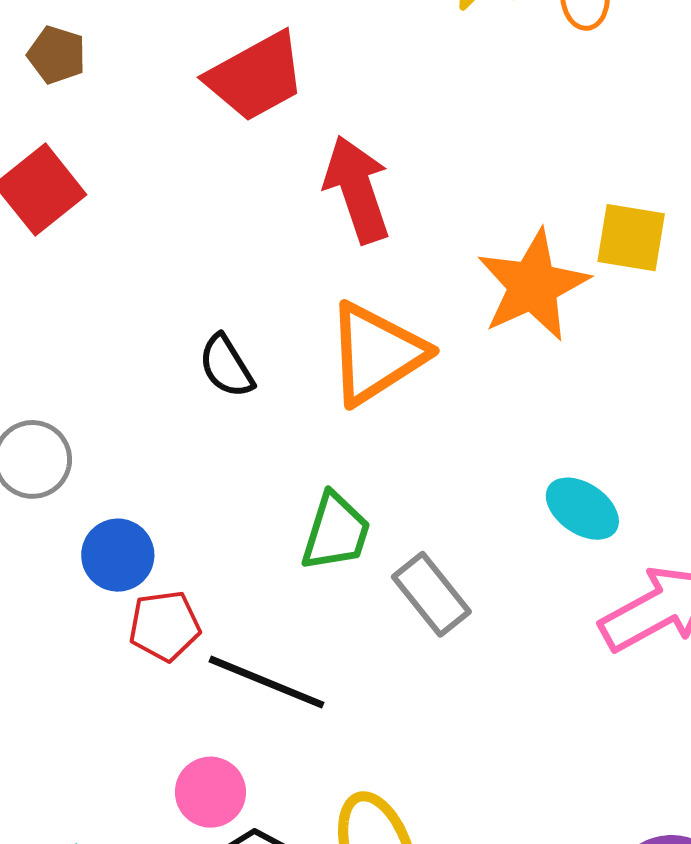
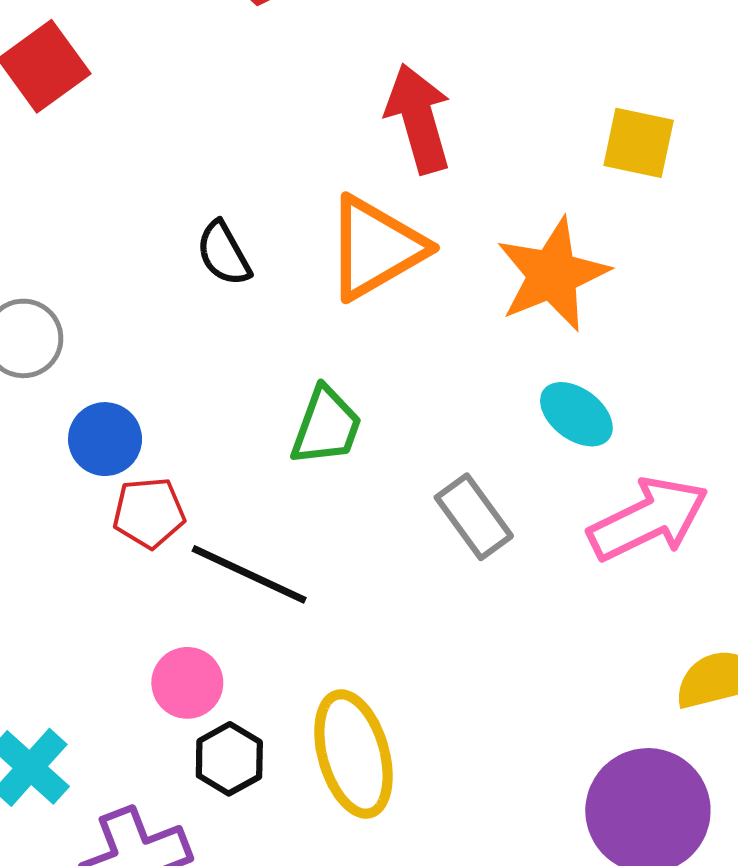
red arrow: (357, 189) -> (419, 119), moved
orange star: (533, 285) -> (552, 275), moved
gray rectangle: (431, 594) -> (474, 517), moved

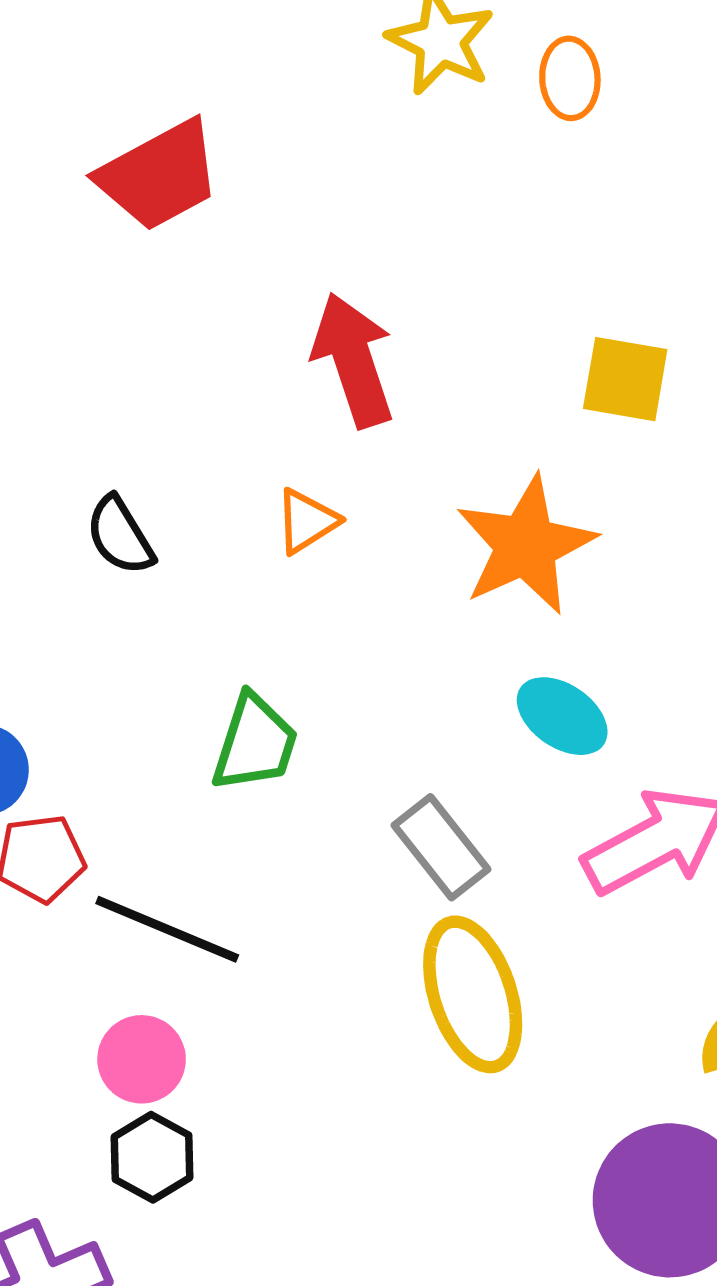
orange triangle: (376, 248) -> (307, 521), size x0.5
pink circle: (187, 683) -> (142, 1059), moved
yellow ellipse: (353, 754) -> (473, 994), moved

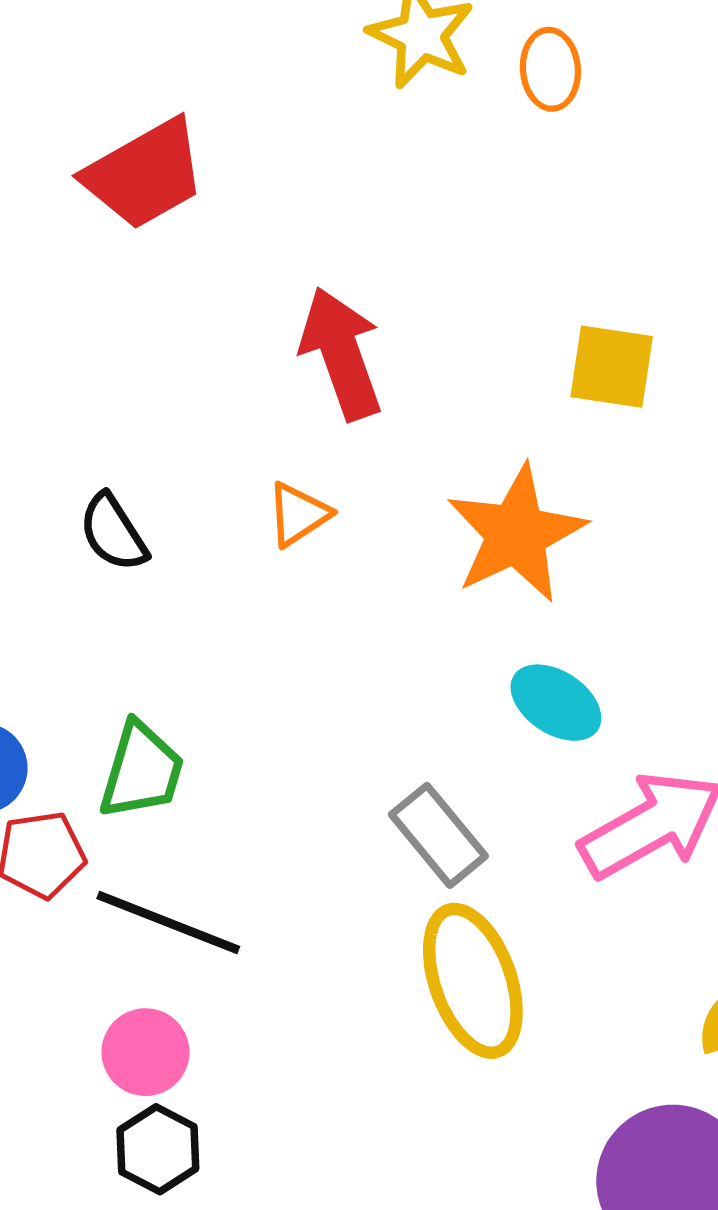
green trapezoid: (255, 743) -> (142, 771), moved

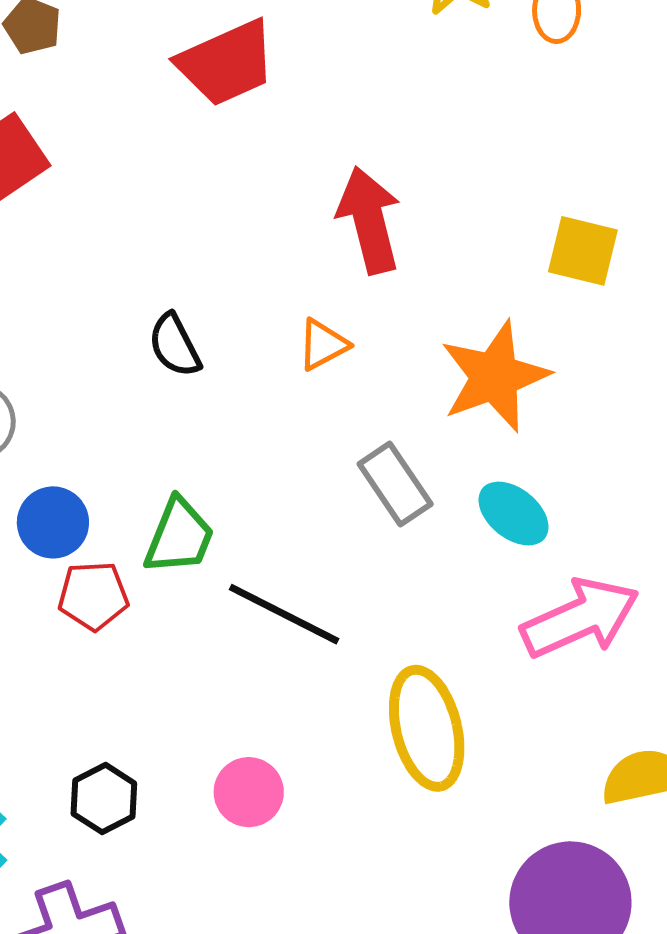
gray rectangle: (438, 835) -> (395, 484), moved
black line: (168, 922) -> (284, 614), moved
pink circle: (145, 1052) -> (249, 792), moved
black hexagon: (158, 1149) -> (104, 799), moved

